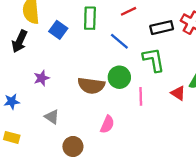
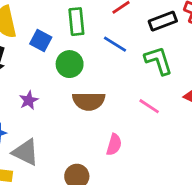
green circle: (119, 77) -> (70, 64), moved
pink line: (141, 96) -> (149, 106), turned -48
gray triangle: (52, 117) -> (26, 152), moved, size x1.5

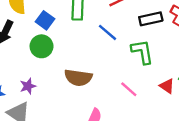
green circle: (70, 64) -> (42, 46), moved
purple star: (29, 100) -> (28, 86), moved

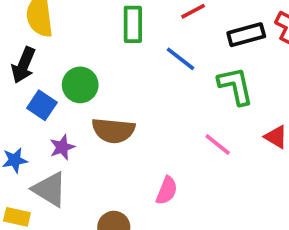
blue square: (45, 20) -> (42, 105), moved
brown semicircle: (78, 78) -> (113, 130), moved

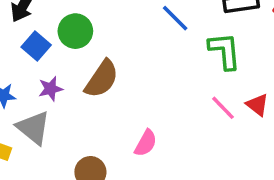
brown semicircle: (113, 130) -> (102, 79), turned -69
pink line: (218, 145) -> (223, 108), moved

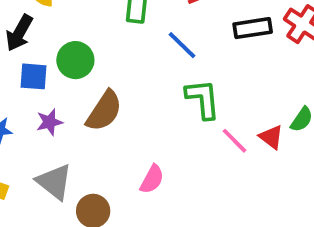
blue square: (36, 46) -> (34, 76), turned -36
green L-shape: (225, 51) -> (203, 99), moved
gray triangle: (33, 128) -> (54, 182), moved

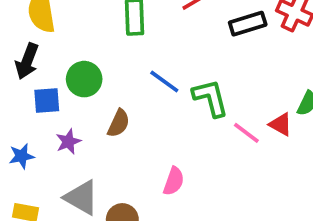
blue line: (182, 45) -> (164, 81), moved
brown semicircle: (104, 111) -> (119, 123), size x0.7

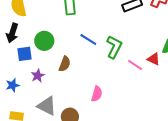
green L-shape: (210, 98) -> (114, 47), turned 45

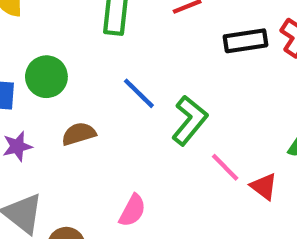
red triangle: (154, 59) -> (264, 186), moved
brown semicircle: (65, 64) -> (79, 134), turned -140

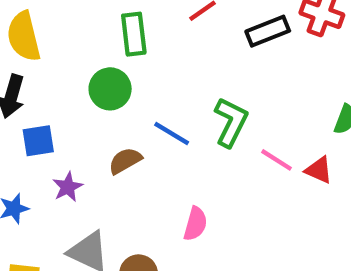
green circle: (46, 77) -> (110, 89), moved
blue line: (139, 93) -> (172, 133), moved

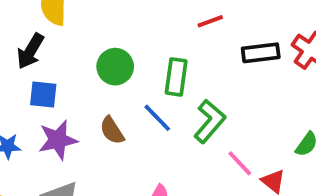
green rectangle: (134, 34) -> (176, 77), moved
brown semicircle: (125, 161) -> (112, 130), turned -108
purple star: (68, 187) -> (58, 140), size x1.5

